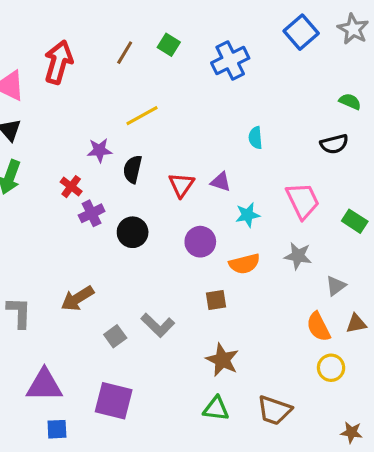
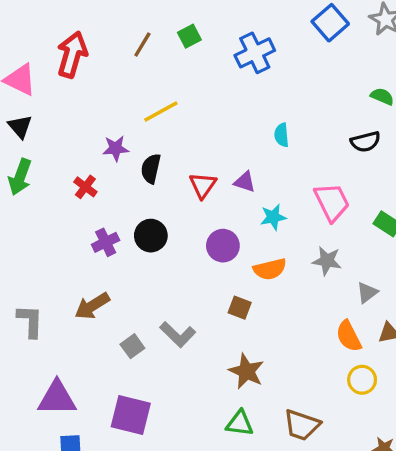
green square: (169, 45) -> (189, 36), turned 30
purple cross: (92, 213) -> (106, 242), moved
brown square: (216, 300) -> (240, 308), turned 30

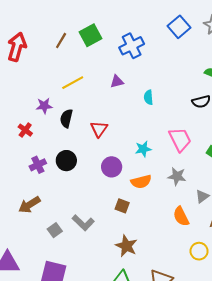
green square: (189, 36) -> (91, 35), size x1.5
purple triangle: (245, 182) -> (117, 82), moved, turned -32
orange semicircle: (349, 336) -> (181, 216), moved

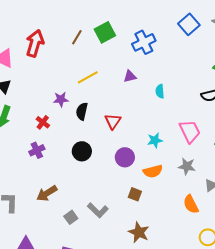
purple cross: (38, 165) -> (37, 150), moved

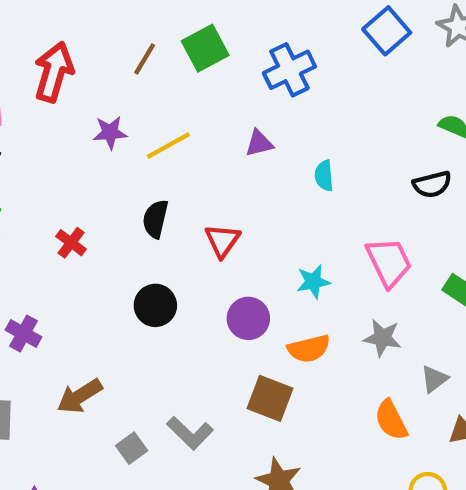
purple star: (61, 99) -> (110, 132), moved
purple cross: (37, 150) -> (24, 334), moved, turned -35
brown square: (135, 194) -> (270, 398), size x1.5

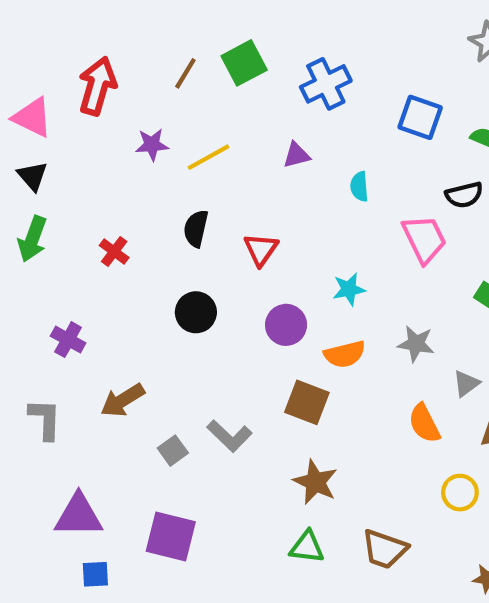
blue square: (387, 31) -> (420, 117), moved, turned -30
pink trapezoid: (389, 262) -> (424, 239), moved

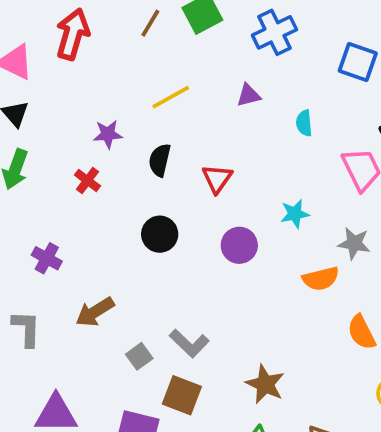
purple star: (152, 145) -> (108, 134), moved
gray star: (416, 344) -> (354, 243), moved
orange semicircle: (345, 354) -> (321, 279), moved
brown square: (307, 402) -> (182, 395), moved

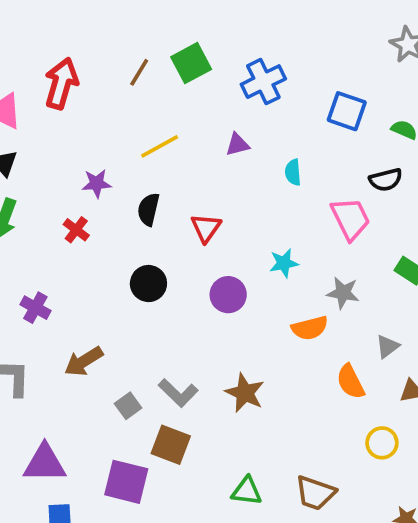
brown star: (265, 384) -> (245, 393), moved

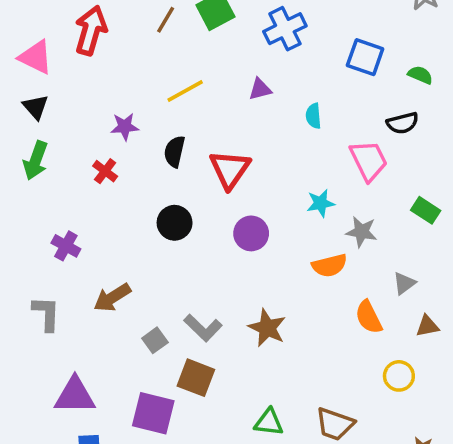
red triangle: (206, 228) -> (230, 169), size x1.4
cyan star: (284, 263) -> (321, 203), moved

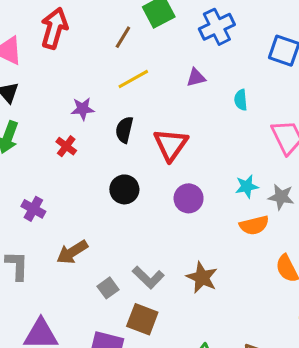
brown line: (166, 20) -> (123, 37), moved
cyan star: (321, 203) -> (247, 186), moved

